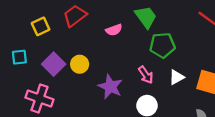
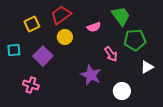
yellow circle: (80, 64) -> (65, 37), moved
pink arrow: (146, 75) -> (111, 54), moved
pink cross: (39, 98) -> (31, 85), size x0.7

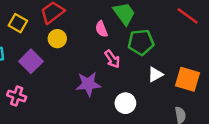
yellow square: (32, 24) -> (18, 23), turned -35
pink semicircle: (94, 27) -> (101, 29), moved, turned 88
purple star: (91, 75) -> (88, 84), turned -30

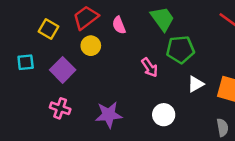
pink semicircle: (101, 29) -> (119, 25), moved
purple star: (88, 84) -> (109, 115), moved
pink cross: (17, 96) -> (60, 108), moved

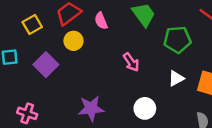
yellow square: (49, 29) -> (32, 25), turned 30
green pentagon: (180, 49) -> (177, 40), moved
pink cross: (60, 108) -> (27, 113), moved

